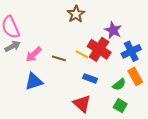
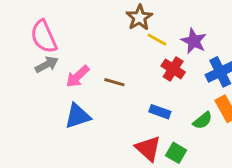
red cross: (99, 49) -> (173, 69), size x0.7
yellow line: (82, 54) -> (157, 40), moved
green square: (120, 106) -> (176, 153), moved

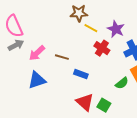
brown star: (139, 17) -> (79, 13), turned 30
blue rectangle: (160, 112) -> (81, 74), moved

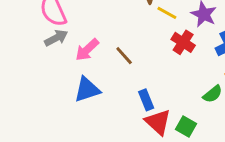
brown line: (62, 57) -> (124, 56), turned 32
blue rectangle: (81, 74) -> (146, 100), moved, turned 48

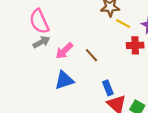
red cross: (183, 42) -> (135, 45), turned -35

